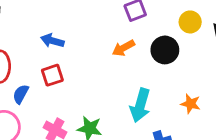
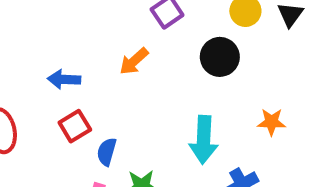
orange arrow: (123, 48) -> (134, 61), moved
blue semicircle: (21, 94) -> (107, 152), moved

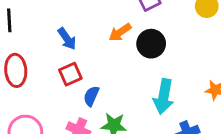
black circle: (220, 57) -> (151, 44), moved
blue arrow: (64, 79) -> (67, 39), turned -135

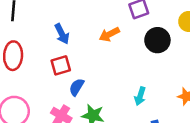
black circle: (151, 44) -> (157, 40), moved
cyan arrow: (164, 97) -> (140, 96), size x0.6

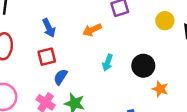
black circle: (157, 40) -> (143, 66), moved
cyan arrow: (140, 96) -> (108, 63), moved

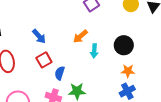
orange arrow: (92, 30) -> (80, 36), moved
orange star: (160, 89) -> (128, 71), moved

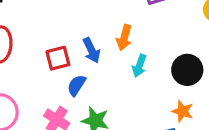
blue arrow: (39, 36) -> (92, 50), moved
orange arrow: (80, 36) -> (124, 38), turned -49

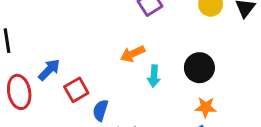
orange arrow: (124, 38) -> (133, 54), turned 65
blue arrow: (92, 50) -> (49, 70), moved, turned -95

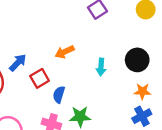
orange arrow: (133, 54) -> (65, 52), moved

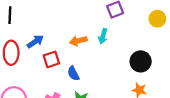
cyan arrow: (101, 67) -> (103, 36), moved
blue semicircle: (59, 95) -> (73, 73), moved, turned -56

